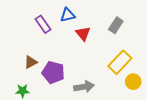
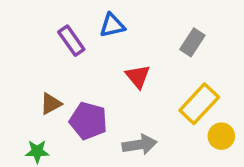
red triangle: (83, 33) -> (138, 76), moved

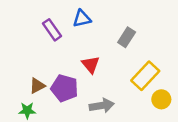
gray rectangle: (192, 42) -> (127, 37), moved
red triangle: (138, 76) -> (91, 65), moved
brown triangle: (51, 104) -> (37, 86), moved

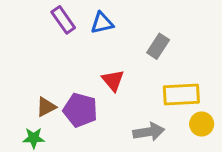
purple rectangle: (52, 30) -> (63, 20), moved
yellow rectangle: (145, 76) -> (181, 94), turned 44
gray arrow: (102, 106) -> (149, 132), moved

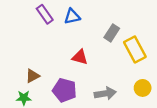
red triangle: (113, 80) -> (80, 57), turned -35
yellow rectangle: (181, 94) -> (135, 49), moved, turned 65
purple pentagon: (80, 110) -> (64, 90), moved

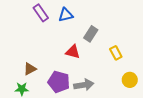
gray rectangle: (112, 33) -> (91, 34), moved
yellow rectangle: (135, 49) -> (116, 53), moved, size x0.6
gray arrow: (105, 93) -> (84, 85), moved

